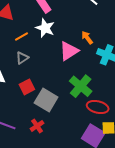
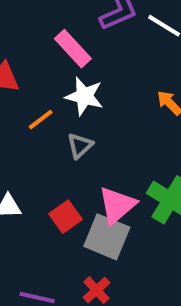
pink triangle: (69, 51) -> (117, 205), moved
gray triangle: (22, 58) -> (80, 146), moved

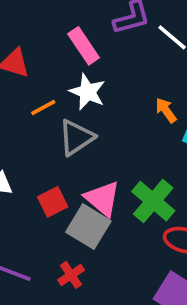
gray triangle: (80, 146) -> (76, 137), size x1.5
pink triangle: (117, 205) -> (102, 199), turned -48

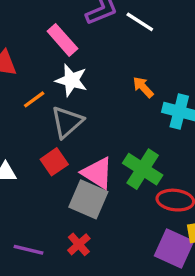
red square: (53, 202) -> (54, 162), moved

